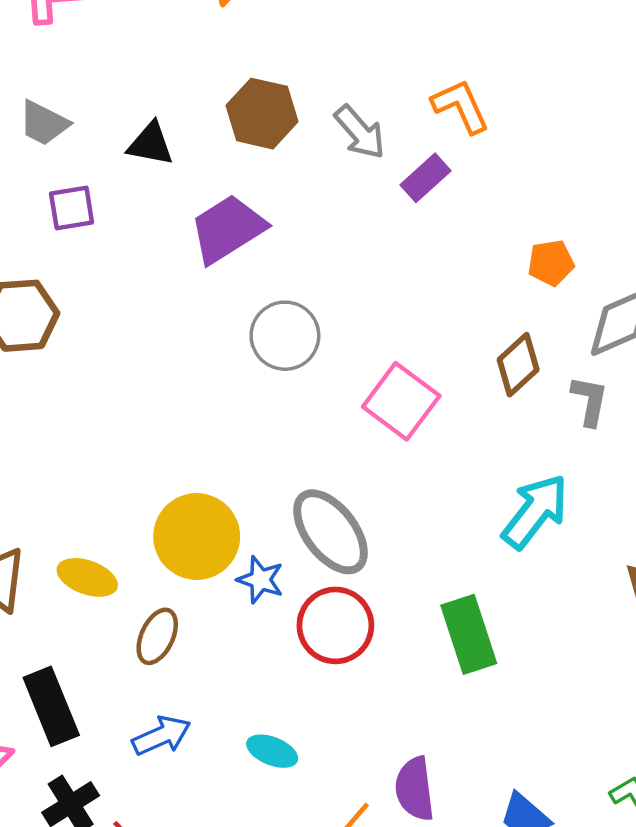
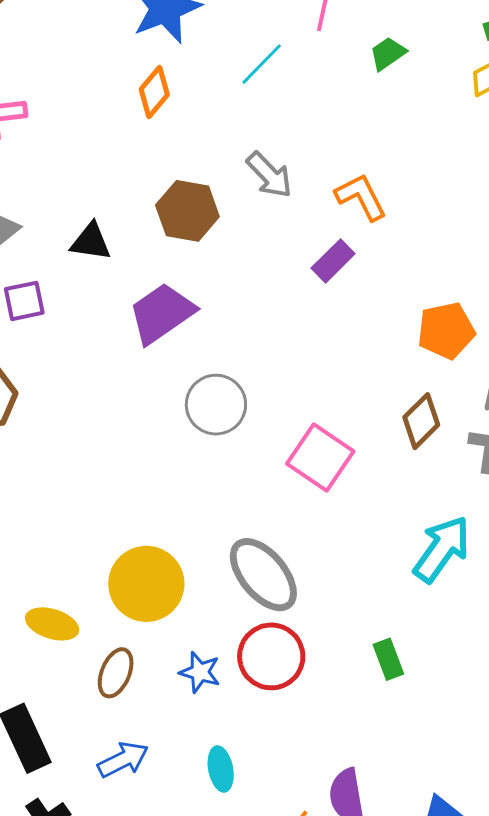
gray arrow: (360, 132) -> (269, 175), moved
orange pentagon: (551, 263) -> (446, 331), size x1.4
blue star: (260, 580) -> (200, 672), moved
green rectangle: (469, 634) -> (388, 659), size x0.6
cyan ellipse: (272, 751) -> (221, 769), turned 60

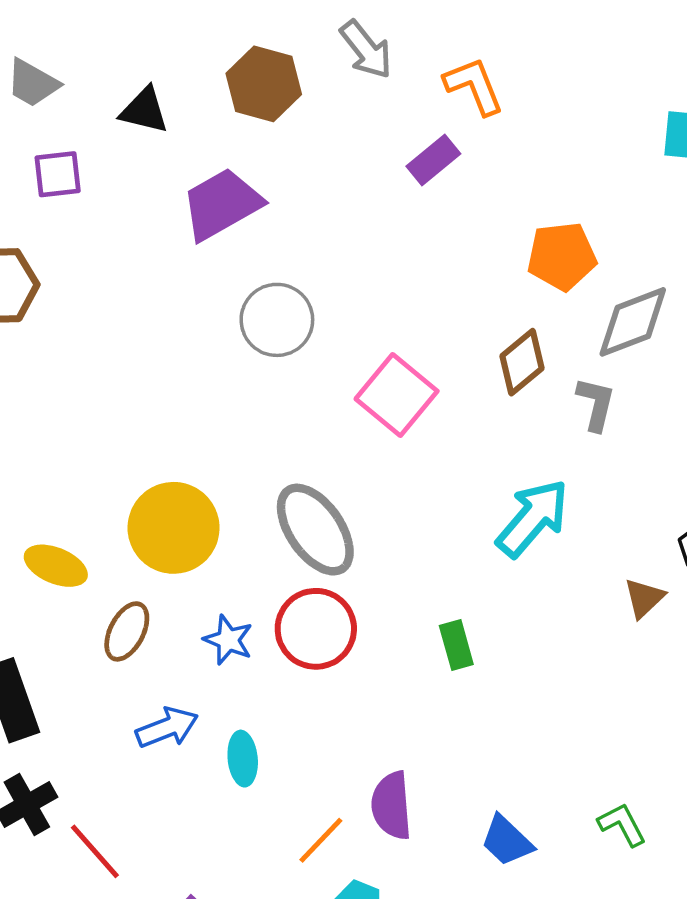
blue arrow: (123, 760) -> (167, 728), moved

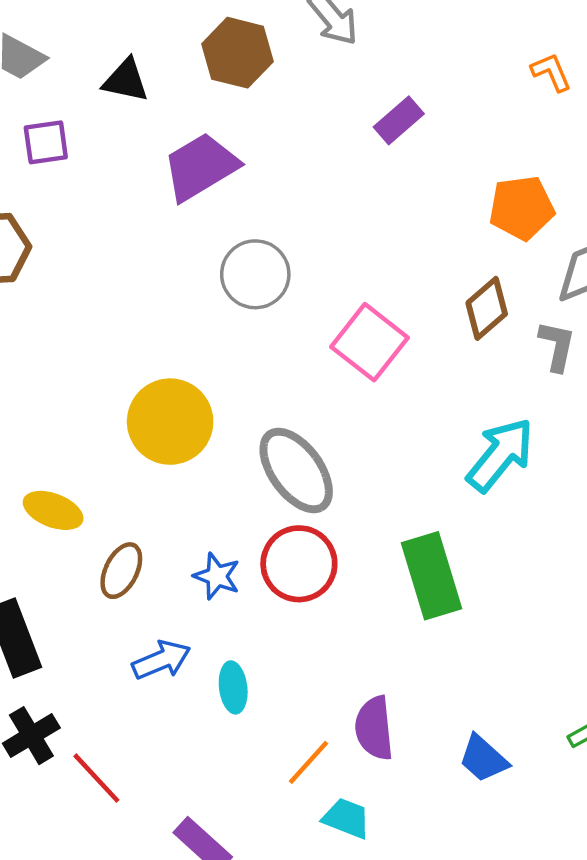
orange L-shape: (474, 86) -> (551, 72), moved, size x0.7
yellow circle: (174, 528) -> (170, 422), moved
green rectangle: (456, 645) -> (431, 576), size x1.8

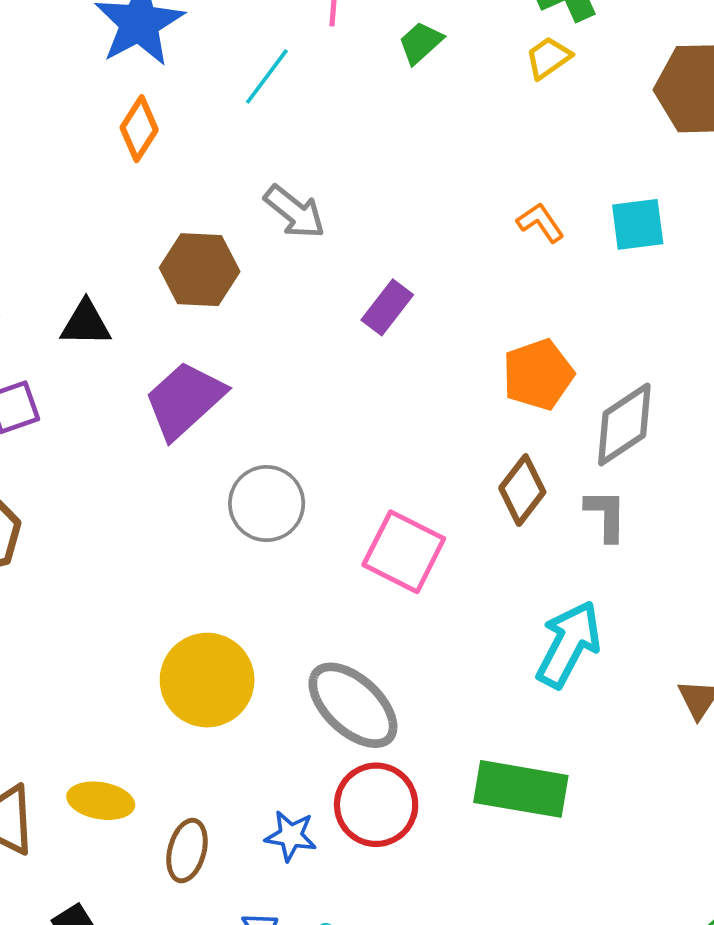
green rectangle: (431, 576) -> (521, 789), turned -52

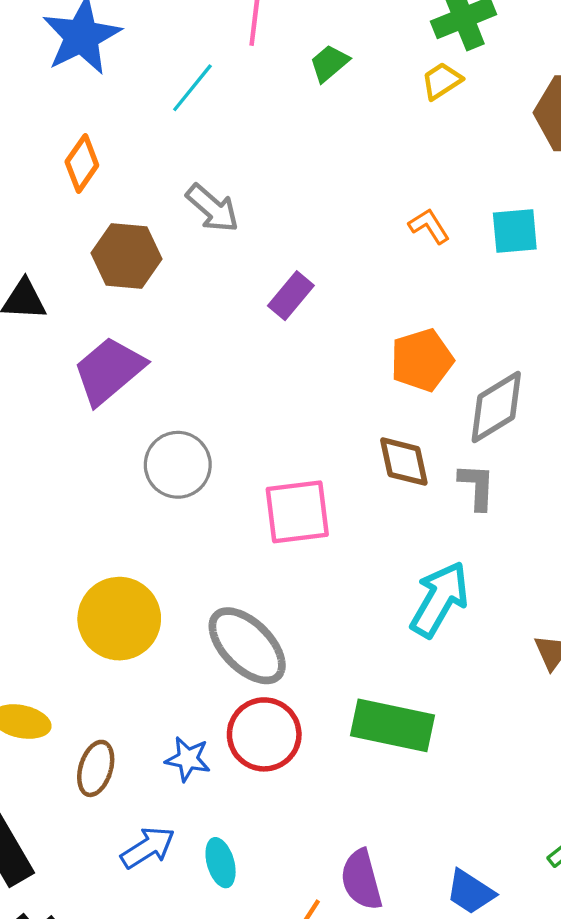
orange diamond: (139, 129) -> (82, 164), moved
brown diamond: (522, 490) -> (404, 462), turned -52
pink square: (404, 552) -> (297, 512), turned -36

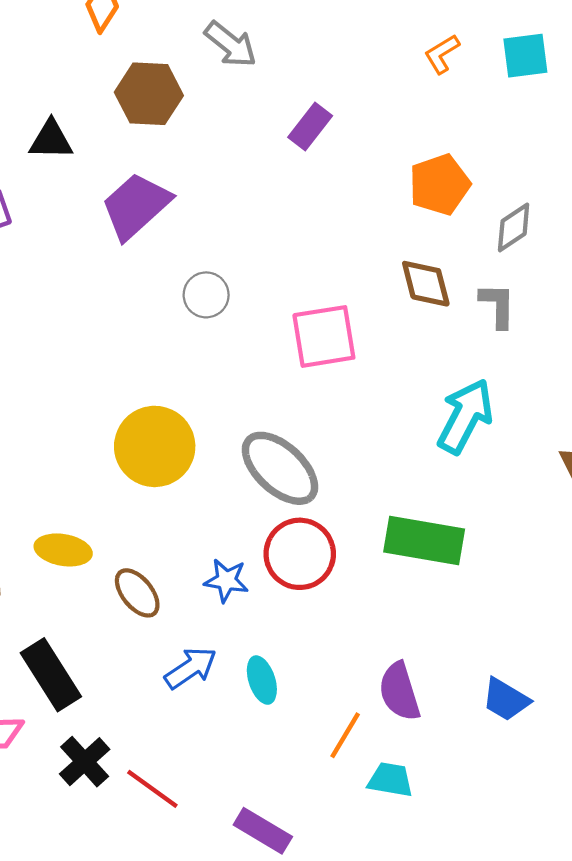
orange L-shape: (429, 226) -> (442, 54), turned -87
gray diamond: (496, 407) -> (514, 227), size x0.7
gray circle: (178, 465) -> (206, 295), size x0.7
brown ellipse: (96, 768) -> (137, 593), turned -54

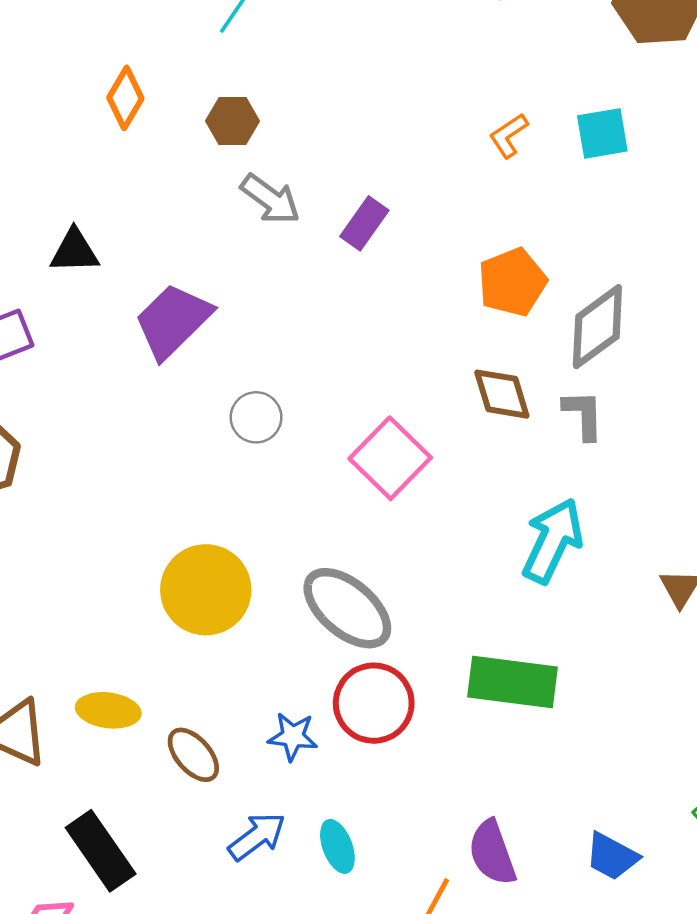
gray arrow: (231, 44) -> (270, 199), moved
brown hexagon: (149, 94) -> (232, 121), moved, size x0.7
gray diamond: (514, 227) -> (597, 327), size x1.5
pink square: (324, 336) -> (390, 458), turned -34

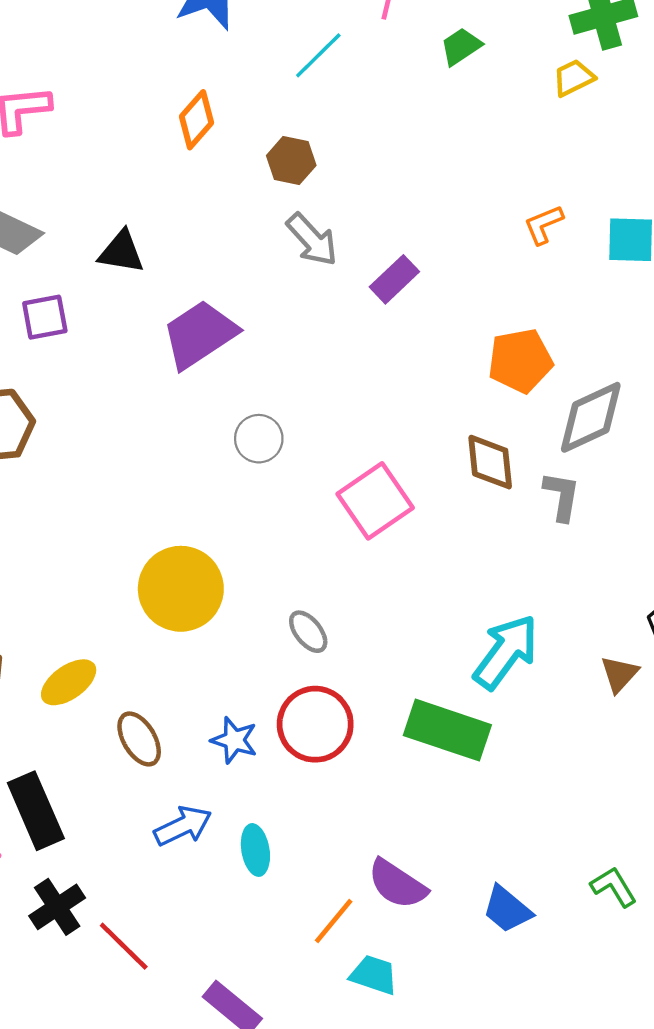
cyan arrow: (553, 541) -> (506, 652), moved
gray ellipse: (347, 608) -> (308, 632), size x0.5
yellow ellipse: (108, 710) -> (69, 682), turned -54
purple semicircle: (492, 853) -> (397, 884), turned -48

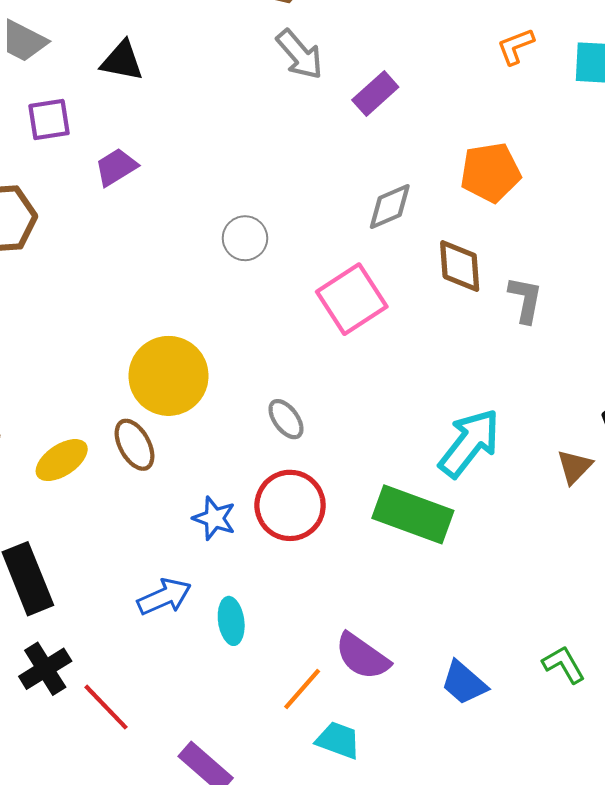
purple trapezoid: (200, 334) -> (116, 167), moved, size x0.6
gray diamond: (591, 417) -> (390, 206), moved, size x0.7
brown ellipse: (139, 739) -> (135, 445), moved

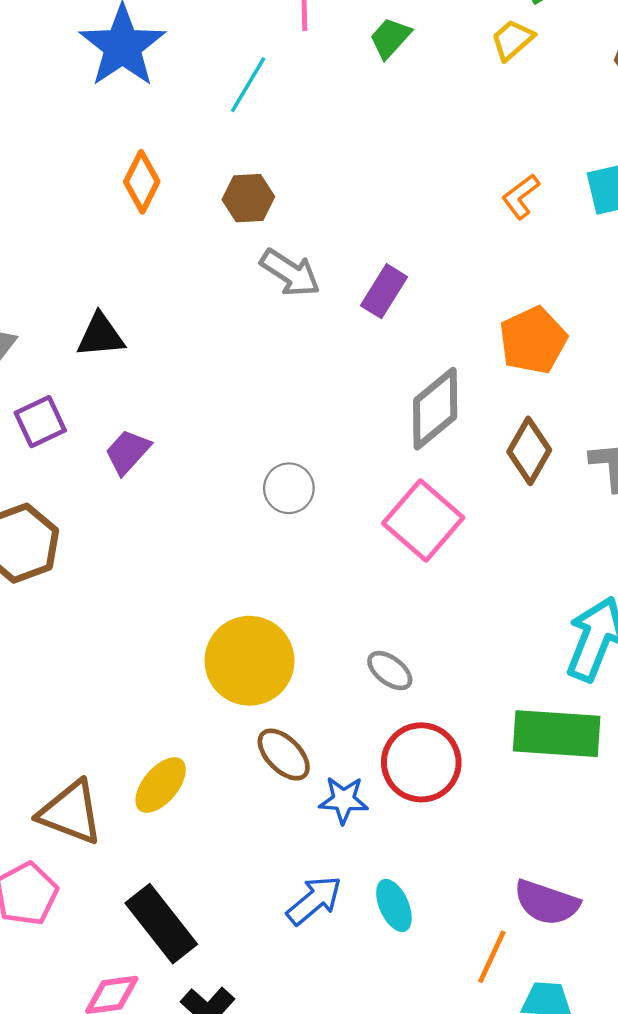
gray diamond: (390, 206) -> (435, 409), size x1.4
brown diamond: (460, 266) -> (529, 451), turned 50
brown ellipse: (135, 445) -> (284, 755), moved

